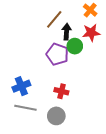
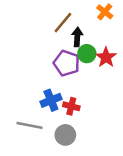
red star: (91, 33) -> (106, 57), moved, turned -30
blue cross: (21, 86) -> (51, 100), moved

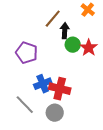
purple pentagon: (67, 63) -> (27, 53), moved
red cross: (71, 106) -> (60, 89), size x1.5
gray line: (29, 125) -> (25, 105), turned 35

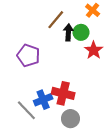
green circle: (73, 45) -> (81, 32), moved
blue cross: (43, 84) -> (43, 100), moved
gray circle: (55, 113) -> (70, 119), moved

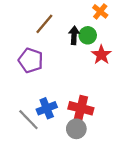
brown line: (56, 20) -> (44, 24), moved
red cross: (63, 93) -> (81, 108), moved

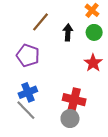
green circle: (88, 35) -> (94, 32), moved
red star: (101, 55) -> (93, 63), moved
blue cross: (47, 108) -> (28, 92), moved

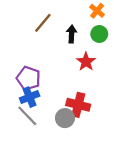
purple pentagon: (28, 56) -> (28, 78), moved
red star: (93, 63) -> (86, 62), moved
gray circle: (70, 119) -> (65, 118), moved

